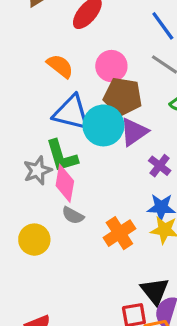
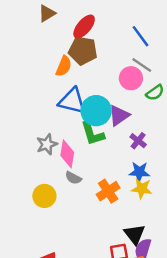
orange semicircle: (60, 66) -> (64, 66), turned 75
pink circle: (111, 66) -> (131, 78), moved
brown pentagon: (123, 97) -> (83, 51), moved
green L-shape: (62, 156) -> (92, 133), moved

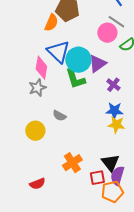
blue triangle: (72, 101) -> (58, 52), turned 30
pink diamond: (67, 154) -> (41, 68), moved
orange cross: (108, 191) -> (72, 163), moved

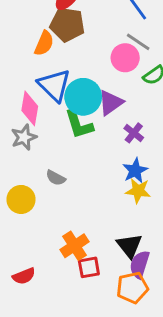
blue star: (114, 111) -> (135, 171), turned -30
red square: (97, 178) -> (89, 267), moved

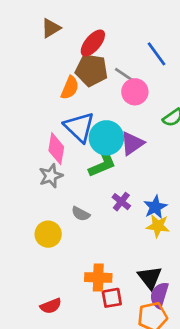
gray line: (138, 42) -> (125, 76), moved
pink circle: (125, 58) -> (135, 92), moved
green L-shape: (79, 124) -> (102, 164), turned -96
purple cross: (134, 133) -> (121, 202), moved
orange cross: (75, 246) -> (98, 277), turned 35

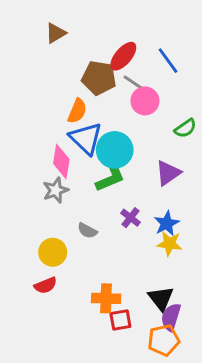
red ellipse: (93, 43) -> (123, 56), moved
orange semicircle: (70, 88) -> (77, 111), moved
purple triangle: (132, 143) -> (168, 173), moved
red semicircle: (51, 306) -> (45, 285), moved

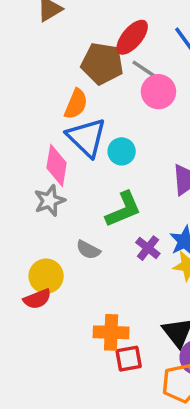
cyan circle: (115, 150) -> (122, 151), size x0.6
green L-shape: (110, 177) -> (123, 209), moved
purple cross: (131, 218) -> (148, 248), moved
red semicircle: (45, 285) -> (37, 299), moved

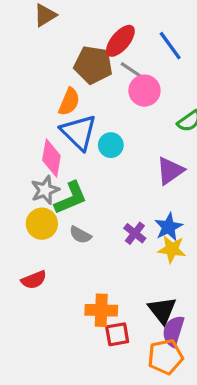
green L-shape: (123, 209) -> (71, 198), moved
yellow circle: (46, 276) -> (42, 224), moved

